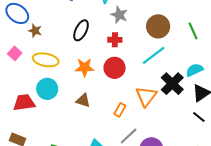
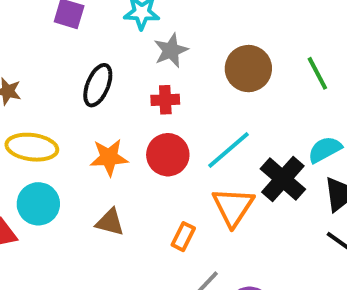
gray star: (119, 15) -> (171, 50), turned 30
cyan line: (154, 55) -> (228, 150), moved

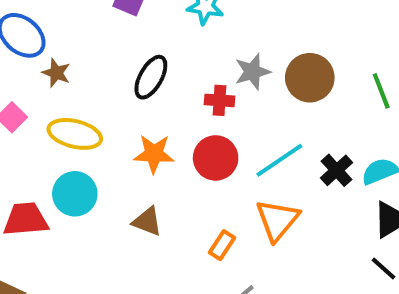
gray star: (171, 50) -> (252, 72), moved
black cross: (283, 179) -> (337, 170), moved, size x0.7

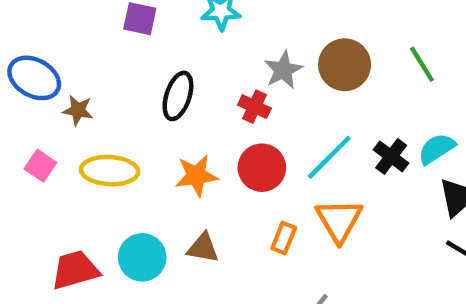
red cross: (219, 100) -> (254, 107), turned 32
cyan circle: (75, 194) -> (142, 257), moved
orange rectangle: (222, 245) -> (284, 238), moved

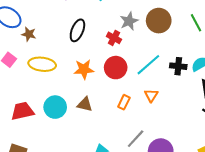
black cross: (391, 156) -> (178, 66), turned -35
orange triangle: (339, 220) -> (151, 95), size x0.6

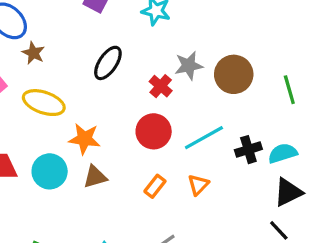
black cross: (178, 66) -> (248, 150), turned -35
orange star: (84, 69) -> (84, 139), moved
brown triangle: (85, 104) -> (95, 177), turned -42

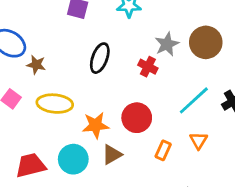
red circle: (154, 131) -> (137, 118), moved

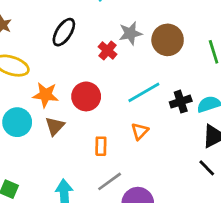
orange rectangle: (163, 150) -> (101, 146), moved, turned -36
brown triangle: (112, 155) -> (55, 126), turned -30

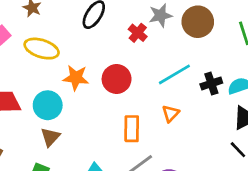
brown triangle: (55, 126) -> (50, 137), moved
orange rectangle: (101, 146) -> (132, 129), size x1.4

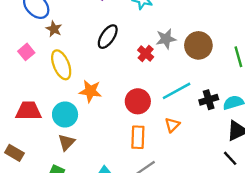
yellow ellipse: (42, 49) -> (61, 65), turned 48
red circle: (117, 79) -> (138, 101), moved

